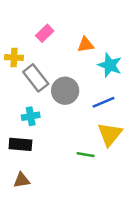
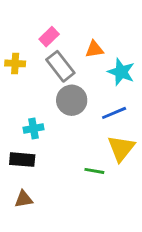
gray rectangle: (36, 78) -> (60, 66), moved

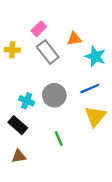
gray circle: (72, 100) -> (54, 95), moved
cyan cross: (34, 128) -> (27, 101), turned 32
black rectangle: (22, 160) -> (18, 125), turned 36
green line: (94, 171) -> (59, 138), moved, turned 56

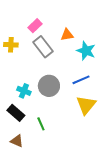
green line: (59, 138) -> (41, 124), moved
brown triangle: (19, 156) -> (17, 141), turned 32

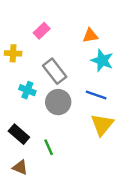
orange triangle: (67, 35) -> (90, 36), moved
gray rectangle: (43, 47) -> (55, 71), moved
blue line: (81, 80) -> (96, 95), turned 42
cyan cross: (24, 91) -> (27, 90), moved

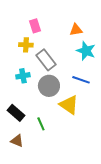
pink rectangle: (42, 31) -> (35, 26), turned -64
yellow cross: (13, 53) -> (26, 45), moved
cyan cross: (27, 90) -> (23, 76), turned -32
yellow triangle: (102, 125) -> (69, 105), moved, turned -35

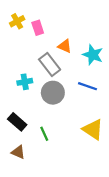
orange triangle: (76, 30) -> (65, 46), moved, turned 32
yellow cross: (26, 45) -> (17, 21), moved, turned -32
yellow triangle: (69, 105) -> (93, 129), moved

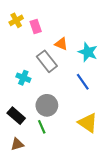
cyan cross: (25, 82) -> (23, 78), turned 32
blue line: (87, 86) -> (83, 82), turned 36
gray circle: (53, 93) -> (47, 105), moved
brown triangle: (18, 152) -> (17, 144), turned -40

